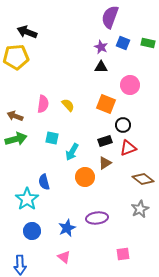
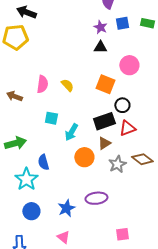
blue square: (123, 43) -> (122, 23), turned -32
green arrow: (16, 139) -> (15, 143), moved
black rectangle: (105, 141) -> (104, 121), size x1.5
gray star: (140, 209) -> (117, 164), moved

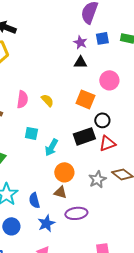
brown triangle: (104, 143) -> (60, 192), moved, turned 48
blue semicircle: (43, 162) -> (34, 200), moved

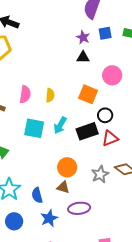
yellow semicircle: (47, 100) -> (50, 95), turned 48
cyan square: (31, 133) -> (34, 128), size x1.5
cyan arrow: (51, 147) -> (60, 125), moved

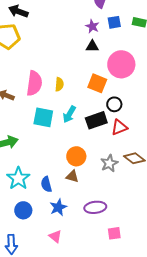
pink circle: (112, 75) -> (121, 64), size x1.4
pink semicircle: (25, 94) -> (34, 83), size x1.4
purple ellipse: (79, 208) -> (95, 207), moved

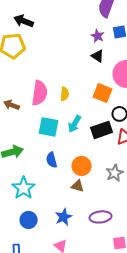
black triangle: (92, 46) -> (98, 56), turned 32
blue semicircle: (46, 184) -> (52, 160), moved

